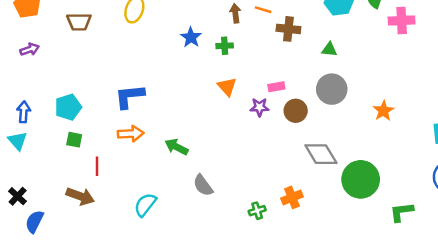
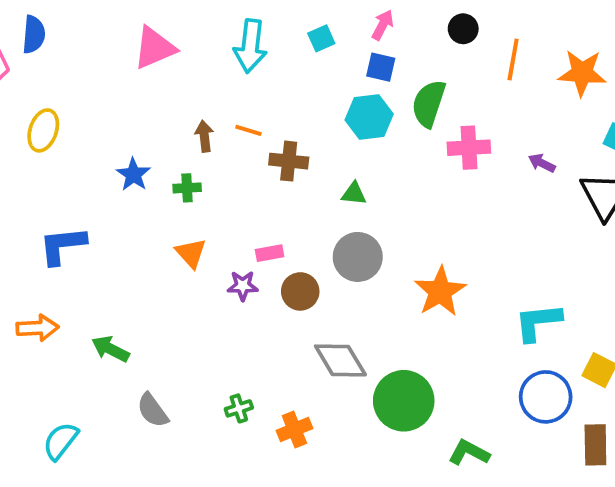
blue L-shape: (130, 96) -> (62, 245), moved
orange star: (383, 111) -> (440, 291), size x1.5
green cross: (257, 211) -> (239, 408), moved
green L-shape: (402, 212) -> (469, 453), turned 35

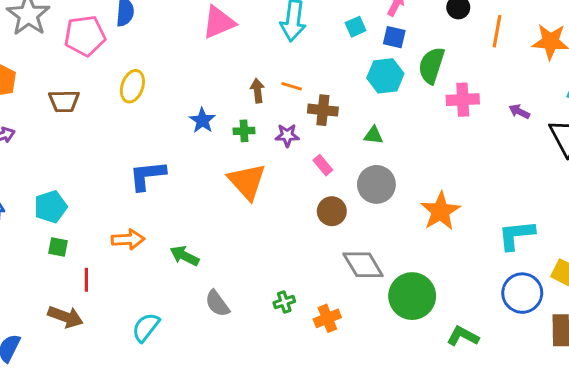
cyan square: (321, 38) -> (356, 27), moved
orange triangle: (191, 253) -> (247, 181), size x1.6
pink rectangle: (270, 253) -> (323, 165), moved, turned 60
purple star: (243, 286) -> (287, 135), moved

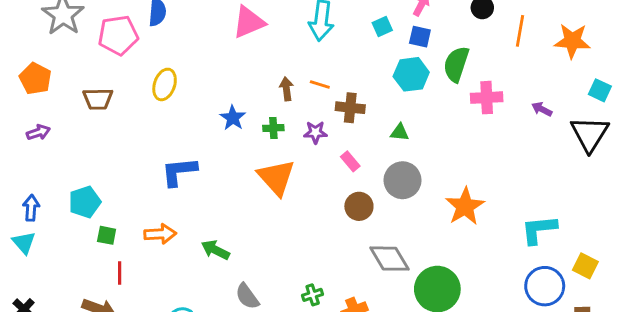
green square: (58, 247) -> (107, 235), moved

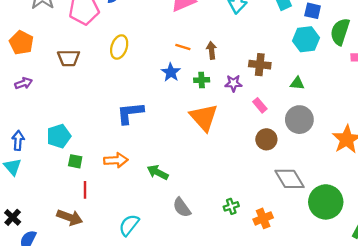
orange line: (320, 84) -> (183, 47), moved

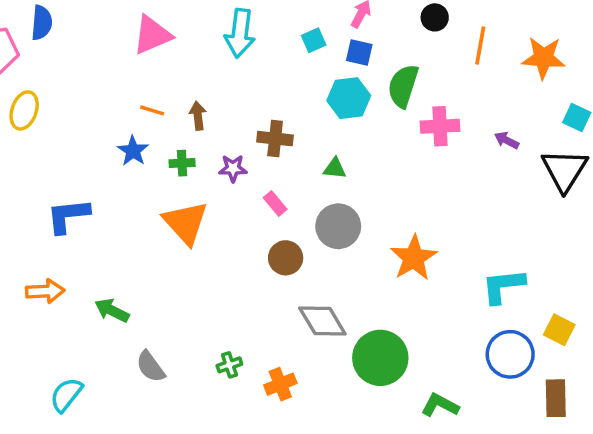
yellow ellipse: (119, 47) -> (24, 110), moved

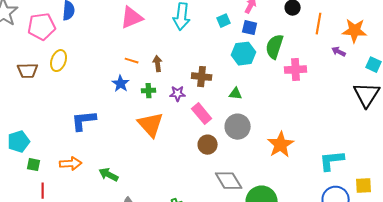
purple arrow: (507, 140) -> (339, 52), moved
pink rectangle: (275, 203) -> (202, 114), size x1.5
yellow square: (559, 330) -> (364, 186), turned -30

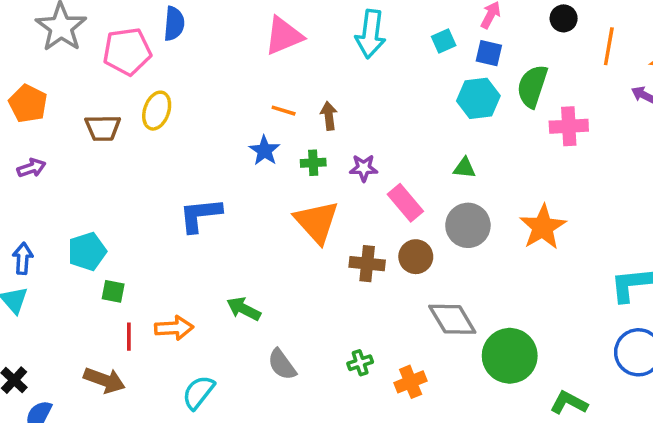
brown cross: (202, 77) -> (367, 264), moved
orange star: (281, 145) -> (543, 227), moved
orange arrow: (71, 164) -> (174, 328), moved

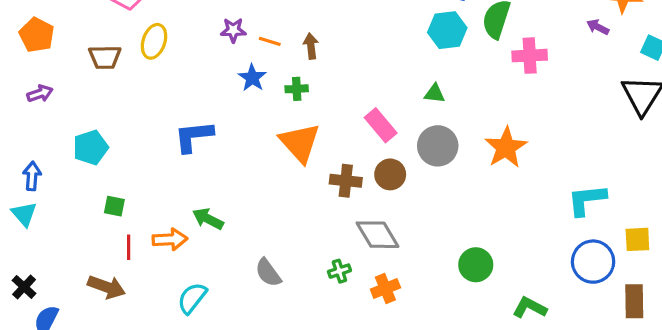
purple star: (364, 168) -> (233, 30), moved
cyan pentagon: (87, 251) -> (91, 147), moved
green arrow: (244, 309) -> (208, 219), moved
gray diamond: (452, 319) -> (377, 235), moved
green circle: (510, 356) -> (476, 265), size x0.7

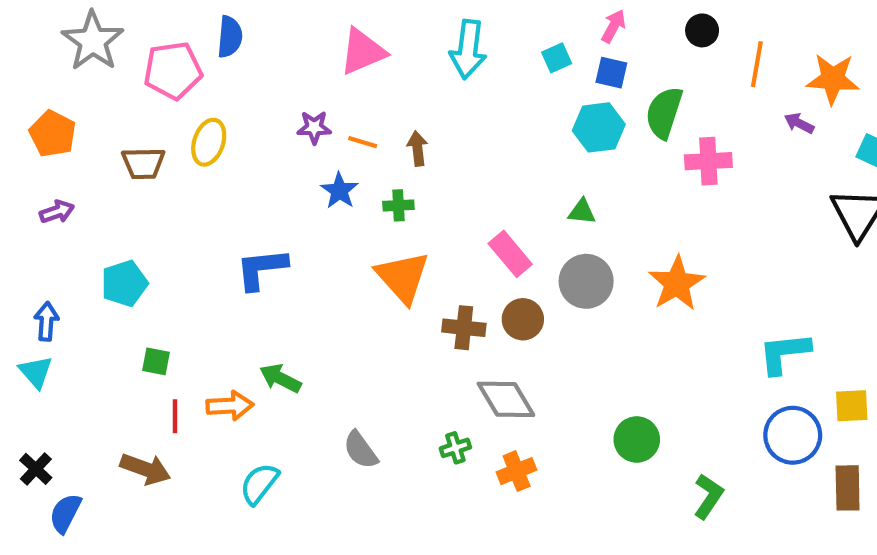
green L-shape: (530, 308) -> (708, 496), turned 96

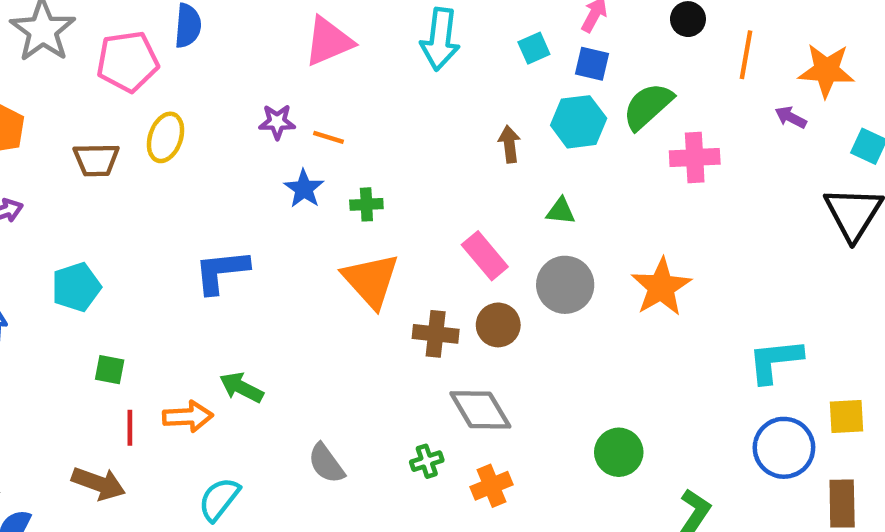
green semicircle: (664, 113) -> (648, 106), turned 30
brown arrow: (417, 148) -> (509, 144), moved

